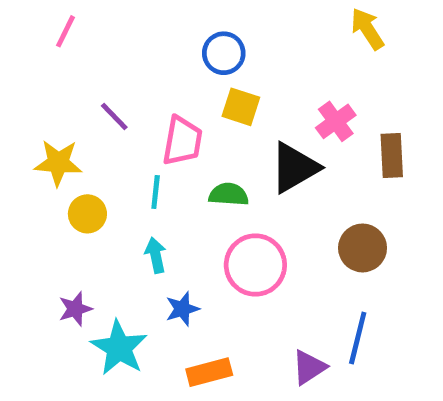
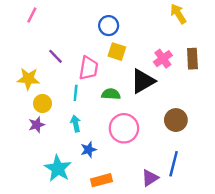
brown rectangle: (392, 155) -> (192, 59), moved
purple star: (75, 309) -> (37, 125), moved

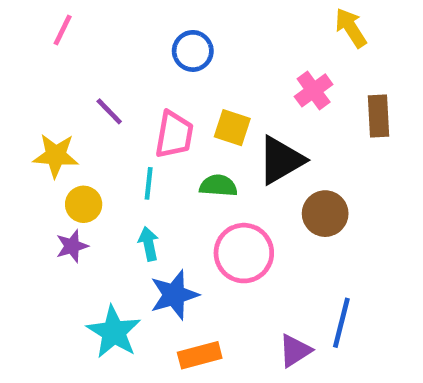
blue circle: (109, 26) -> (193, 51), moved
yellow square: (117, 52) -> (232, 128), moved
pink cross: (163, 59) -> (314, 90), moved
brown circle: (176, 120) -> (325, 214), moved
blue star: (89, 150) -> (174, 295), size x1.5

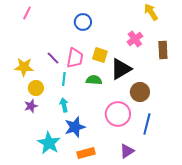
purple line: (109, 111) -> (53, 58), moved
pink circle: (244, 253) -> (118, 114), moved
blue line: (341, 323) -> (147, 124), moved

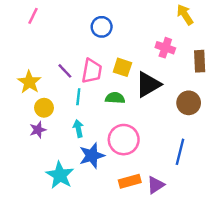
pink cross: (135, 39) -> (165, 48), turned -35
yellow star: (24, 67) -> (29, 82), turned 30
brown circle: (140, 92) -> (189, 103), moved
pink circle: (118, 114) -> (124, 140), moved
orange rectangle: (86, 153) -> (130, 181), moved

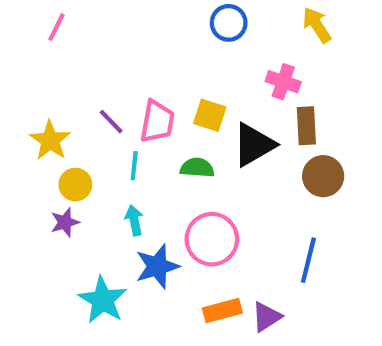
blue circle: (102, 27) -> (229, 23), moved
brown rectangle: (200, 61) -> (306, 126), moved

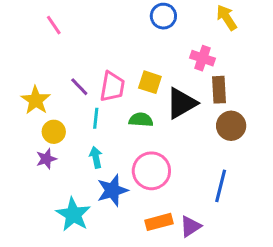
pink line: (56, 27) -> (54, 25), moved, turned -60

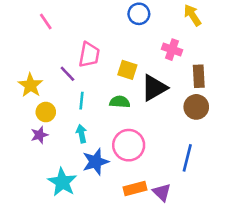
pink trapezoid: (112, 87) -> (89, 55), moved
brown rectangle: (219, 90) -> (199, 76), moved
purple triangle: (190, 226) -> (162, 192), turned -42

